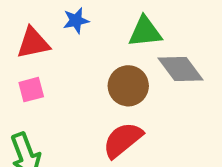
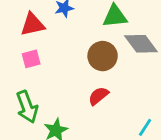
red semicircle: (123, 140) -> (98, 96), size x0.7

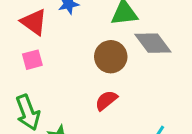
red triangle: (33, 24) -> (34, 22), turned 48

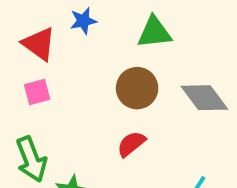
gray diamond: (153, 43) -> (204, 98), moved

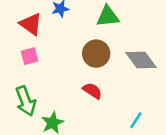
red semicircle: (131, 144) -> (92, 91), turned 72

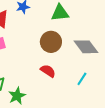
cyan line: (136, 120) -> (82, 79), moved

